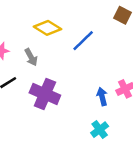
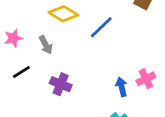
purple cross: (45, 94) -> (61, 84), size x0.7

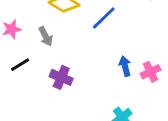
blue arrow: (122, 87) -> (125, 66), moved

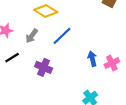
blue line: (104, 18) -> (62, 36), moved
gray arrow: (46, 36) -> (32, 36), turned 64

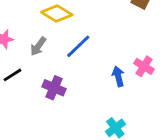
pink cross: (112, 63) -> (144, 66), moved, turned -32

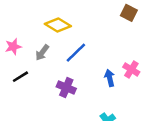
purple cross: (54, 88) -> (66, 88), moved

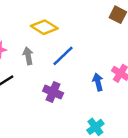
gray arrow: (42, 53) -> (28, 56), turned 133

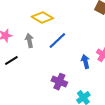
purple cross: (53, 92) -> (59, 82), moved

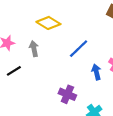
blue line: (57, 41) -> (79, 49), moved

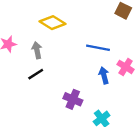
blue line: (79, 49) -> (98, 48), moved, turned 55
black line: (14, 71) -> (36, 74), moved

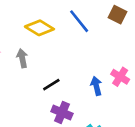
blue line: (98, 48) -> (79, 21), moved, turned 40
black line: (36, 74) -> (51, 85), moved

